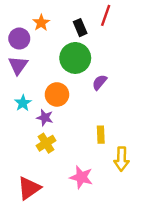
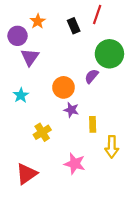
green circle: (75, 58) -> (109, 54), moved
purple triangle: (18, 65) -> (30, 57), moved
orange circle: (57, 94) -> (63, 87), moved
purple star: (45, 118) -> (71, 110), moved

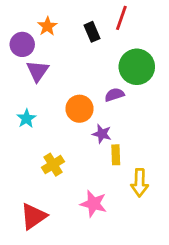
purple semicircle: (92, 76) -> (114, 95), turned 32
purple star: (71, 110) -> (102, 134), moved

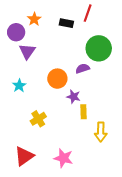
black rectangle: (92, 32) -> (66, 23), turned -56
pink star: (93, 204) -> (63, 158), moved

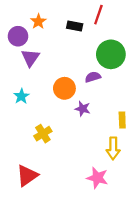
yellow rectangle: (84, 112) -> (122, 120), moved
pink star: (63, 158) -> (97, 178), moved

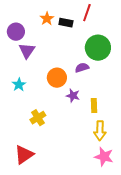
orange star: (38, 21) -> (47, 19), moved
yellow rectangle: (122, 120) -> (94, 106), moved
pink star: (97, 178) -> (104, 157), moved

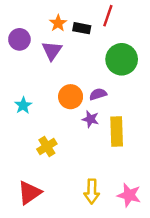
purple triangle: (27, 51) -> (52, 51), moved
purple semicircle: (82, 68) -> (98, 94), moved
yellow rectangle: (94, 106) -> (117, 132), size x1.6
yellow arrow: (100, 131) -> (92, 191), moved

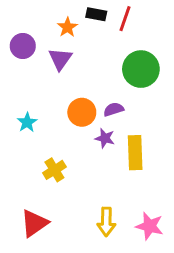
black rectangle: (82, 28) -> (96, 14), moved

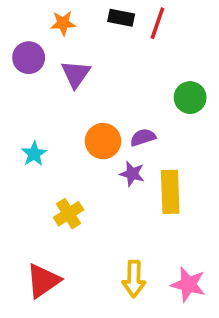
orange star: (67, 27) -> (63, 23), moved, turned 30
green circle: (141, 69) -> (190, 98), moved, size x0.7

